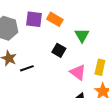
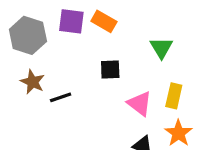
green triangle: (82, 35) -> (161, 48), moved
black square: (59, 50) -> (110, 69), turned -32

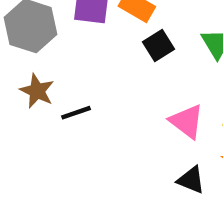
black square: (110, 69) -> (158, 45), moved, turned -30

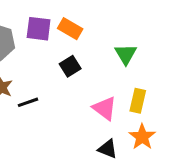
black square: (158, 45) -> (70, 66), moved

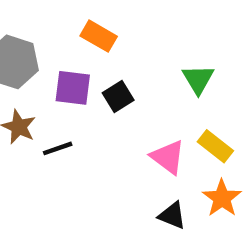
purple square: (39, 29) -> (73, 88), moved
orange rectangle: (70, 29) -> (99, 36), moved
yellow rectangle: (138, 101) -> (215, 146), turned -65

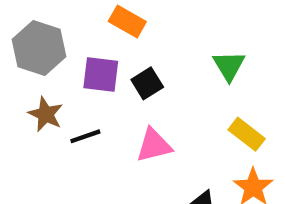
pink triangle: (168, 157) -> (154, 145), moved, turned -51

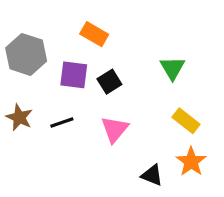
brown star: (46, 114) -> (19, 117), moved
pink triangle: (154, 145) -> (115, 129), turned -36

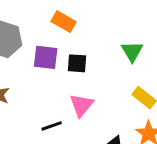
black square: (109, 82) -> (77, 63), turned 36
black line: (62, 123) -> (52, 126), moved

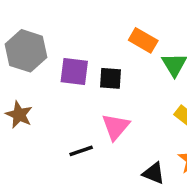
orange rectangle: (64, 22) -> (143, 40), moved

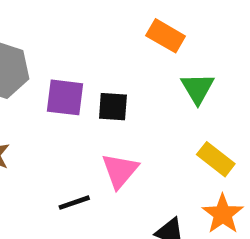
orange rectangle: (143, 40) -> (166, 36), moved

